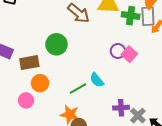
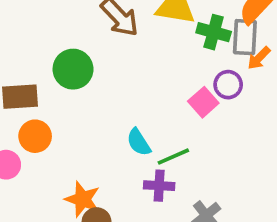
purple circle: (118, 51) -> (228, 85), moved
green line: (78, 88) -> (173, 157), moved
purple cross: (121, 108) -> (159, 186), moved

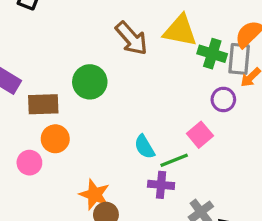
pink square: (203, 102) -> (200, 135), moved

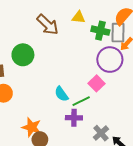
yellow triangle: (180, 31) -> (79, 17), size x0.6
purple circle: (223, 99) -> (110, 60), size x1.6

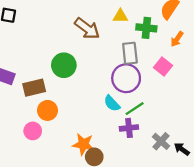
gray rectangle: (118, 33) -> (130, 53), moved
purple circle: (110, 60) -> (126, 78), moved
pink square: (97, 83) -> (163, 66), moved

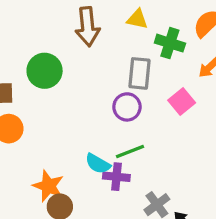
brown arrow: (87, 28) -> (87, 27), turned 36
purple circle: (126, 78) -> (127, 107), size x0.7
cyan semicircle: (112, 103) -> (98, 164), moved, turned -30

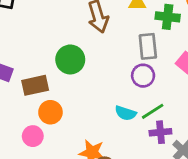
cyan semicircle: (98, 164) -> (126, 113), moved
purple cross: (116, 177) -> (160, 132), moved

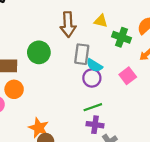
gray rectangle: (148, 46) -> (82, 54), moved
cyan semicircle: (126, 113) -> (94, 65), moved

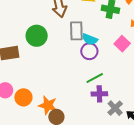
orange circle: (14, 89) -> (23, 97), moved

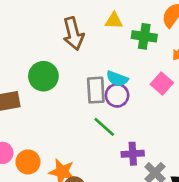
gray rectangle: (76, 31) -> (96, 90), moved
green line: (95, 78) -> (104, 127), moved, turned 72

